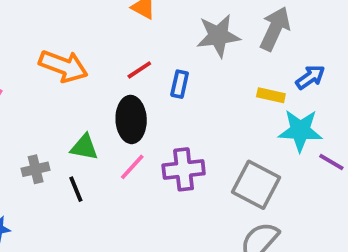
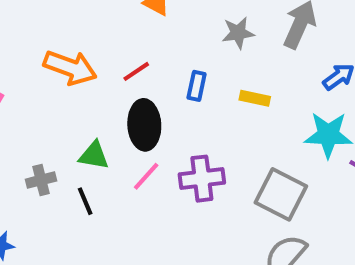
gray star: (218, 36) -> (238, 33), size x0.7
red line: (139, 70) -> (136, 71), moved
yellow rectangle: (271, 95) -> (255, 98), moved

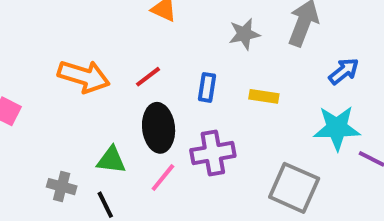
purple cross: (202, 179) -> (213, 153), moved
gray cross: (41, 180) -> (62, 187), turned 32

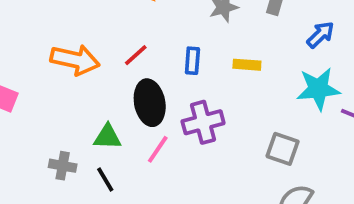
gray square: (294, 188) -> (283, 149), size x0.7

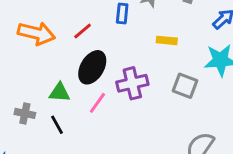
blue rectangle: (192, 61) -> (122, 14), moved
black ellipse: (150, 103) -> (92, 67), turned 40
gray square: (283, 149) -> (185, 86), moved

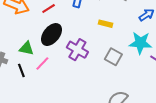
purple cross: (132, 83) -> (77, 50), turned 35
pink line: (97, 103) -> (42, 63), moved

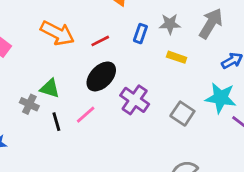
yellow rectangle: (106, 24) -> (177, 57), moved
green triangle: (26, 48) -> (50, 88), moved

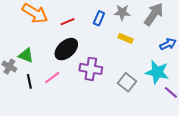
purple cross: (135, 100) -> (91, 69), turned -30

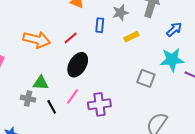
yellow rectangle: (125, 38) -> (131, 37), turned -32
purple cross: (91, 69) -> (99, 104), moved

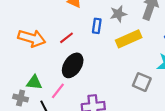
yellow rectangle: (131, 37) -> (129, 39), size x1.6
pink line: (73, 96) -> (58, 91), moved

